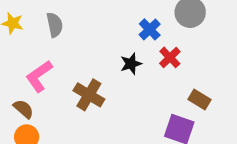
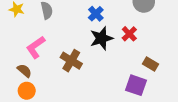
blue cross: (150, 29) -> (96, 14), moved
black star: (131, 64) -> (101, 38), size x1.5

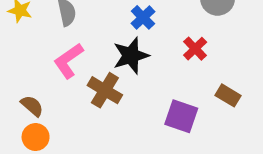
black star: (101, 38) -> (131, 56), moved
pink L-shape: (36, 47) -> (68, 61), moved
purple square: (136, 85) -> (181, 116), moved

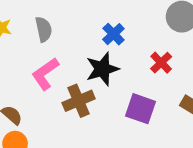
brown cross: (105, 90) -> (79, 101), turned 36
purple square: (181, 116) -> (140, 109), moved

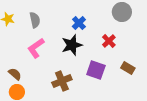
brown cross: (79, 101) -> (62, 81), moved

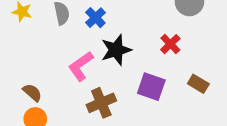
blue cross: (79, 23) -> (95, 18), moved
pink L-shape: (36, 48) -> (81, 66), moved

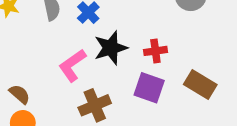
red cross: (170, 44) -> (155, 51), moved, turned 36
brown rectangle: (198, 84) -> (200, 85), size x1.4

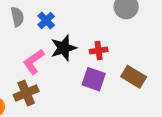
brown cross: (95, 105) -> (26, 93), moved

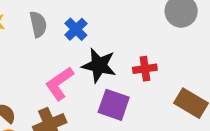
black star: (64, 48) -> (99, 65), turned 30
purple square: (94, 79) -> (114, 105), moved

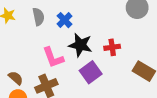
pink L-shape: (60, 83) -> (53, 58), turned -75
purple square: (114, 105) -> (91, 72), turned 35

